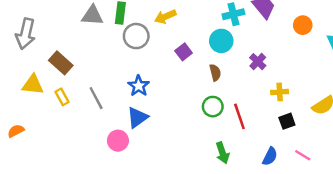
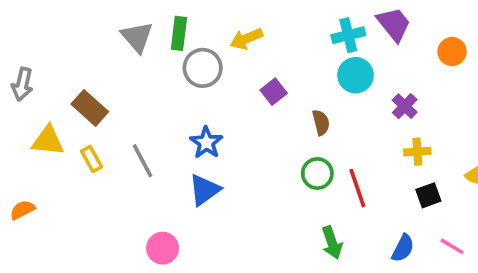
gray triangle: (92, 15) -> (137, 37), turned 45
gray arrow: (26, 34) -> (22, 84), moved, size x0.7
cyan circle: (221, 41) -> (356, 75), moved
purple cross: (258, 62) -> (405, 106), moved
pink circle: (118, 141) -> (163, 248), moved

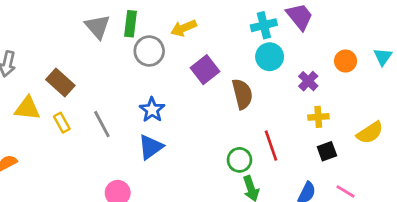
orange circle: (452, 52) -> (346, 61), moved
purple square: (274, 92) -> (205, 70), size x1.4
brown semicircle: (321, 123) -> (242, 94), size x1.5
green circle: (317, 173) -> (239, 160), moved

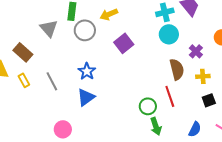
gray triangle: (98, 27) -> (49, 28), moved
brown semicircle: (242, 94) -> (177, 69), moved

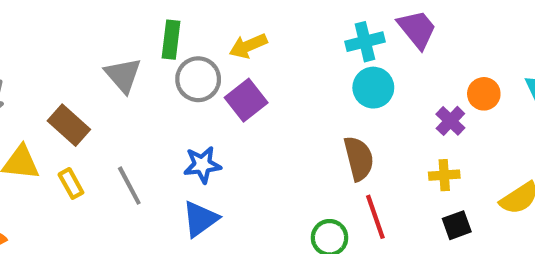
purple square: (124, 43) -> (246, 100), moved
purple cross: (196, 51) -> (450, 121), moved
brown semicircle: (177, 69) -> (359, 158), moved
blue star: (87, 71) -> (202, 165), turned 30

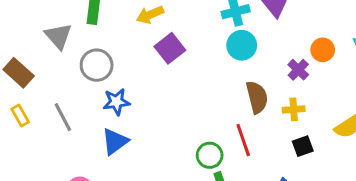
gray circle: (198, 79) -> (97, 65), moved
purple square: (246, 100) -> (170, 48), moved
brown semicircle: (359, 158) -> (257, 97), moved

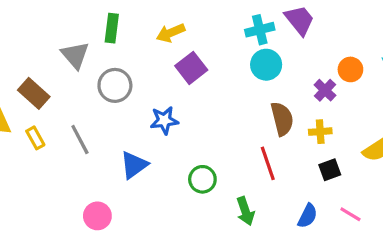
blue star: (116, 102) -> (164, 120), moved
green circle: (210, 155) -> (202, 179), moved

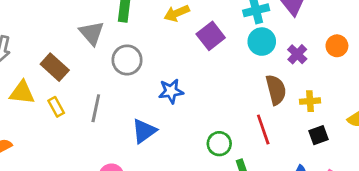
purple square: (191, 68) -> (211, 36), moved
purple cross: (325, 90) -> (297, 54), moved
gray line: (80, 140) -> (96, 108), turned 40
green circle: (202, 179) -> (219, 144), moved

